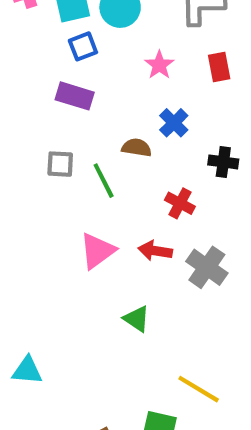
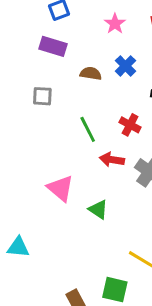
brown semicircle: (137, 148) -> (91, 73), moved
green line: (104, 181) -> (88, 129), moved
pink triangle: (97, 251) -> (61, 188), moved, turned -44

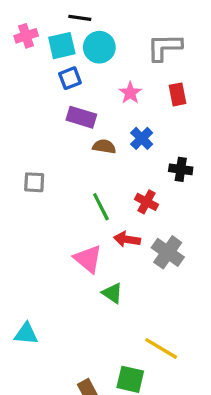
purple rectangle: (53, 46) -> (81, 117), moved
gray square: (42, 96) -> (34, 182), moved
pink triangle: (61, 188) -> (88, 259), moved

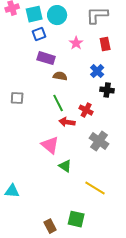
blue cross: (142, 138) -> (97, 71), moved
green line: (101, 207) -> (58, 103), moved
red arrow: (127, 239) -> (67, 122), moved
yellow line: (161, 348) -> (95, 188), moved

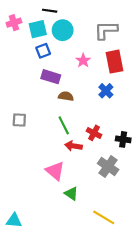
red rectangle: (105, 44) -> (115, 62), size x1.5
black cross: (107, 90) -> (123, 139), moved

